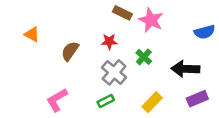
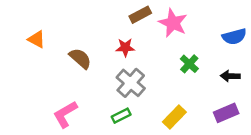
brown rectangle: (122, 13) -> (140, 15), turned -54
brown semicircle: (70, 51) -> (80, 58), turned 96
green cross: (144, 57) -> (189, 64), moved
black arrow: (185, 69) -> (230, 76), moved, size x0.6

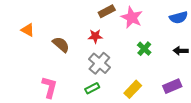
blue semicircle: (234, 37) -> (179, 17), moved
black arrow: (230, 76) -> (181, 51), moved
pink L-shape: (65, 114) -> (50, 87), turned 135

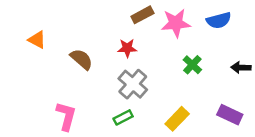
pink star: (132, 17) -> (176, 23), turned -30
blue semicircle: (179, 17) -> (219, 20), moved
purple rectangle: (172, 86) -> (230, 115), turned 48

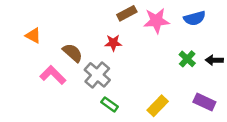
green cross: (192, 65) -> (187, 59), moved
gray cross: (133, 84) -> (97, 75), moved
pink L-shape: (66, 116) -> (53, 75), moved, turned -60
green rectangle: (123, 117) -> (110, 104), turned 63

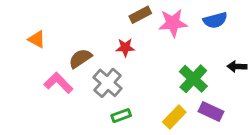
brown semicircle: (73, 53) -> (80, 58), turned -75
green cross: (187, 59) -> (193, 79), moved, size x1.5
purple rectangle: (204, 102) -> (211, 111), moved
green rectangle: (110, 104) -> (121, 116), turned -56

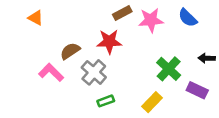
blue semicircle: (215, 20) -> (188, 18), turned 60
orange triangle: (37, 39) -> (36, 18), moved
red star: (125, 47) -> (109, 42), size x1.5
purple rectangle: (211, 111) -> (197, 90), moved

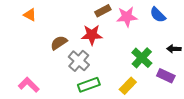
pink L-shape: (51, 72) -> (29, 85), moved
green rectangle: (106, 101) -> (89, 85), size x1.5

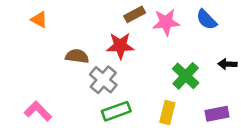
brown semicircle: (59, 43) -> (77, 56), turned 42
purple rectangle: (166, 76) -> (217, 114), moved, turned -36
yellow rectangle: (128, 86) -> (167, 112), turned -30

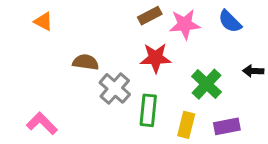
red star: (120, 46) -> (156, 58), moved
green rectangle: (116, 111) -> (148, 110), moved, turned -64
purple rectangle: (217, 114) -> (227, 126), moved

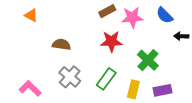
black arrow: (253, 71) -> (181, 36), moved
gray cross: (115, 88) -> (70, 77), moved
green rectangle: (148, 110) -> (106, 79), turned 30

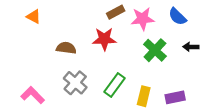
black arrow: (181, 36) -> (191, 47), moved
red star: (111, 41) -> (104, 39), moved
green cross: (148, 60) -> (155, 50), moved

